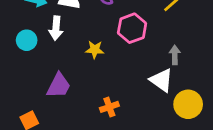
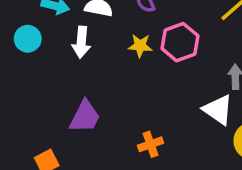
cyan circle: (27, 40) -> (28, 39), moved
yellow star: (95, 50) -> (140, 46), moved

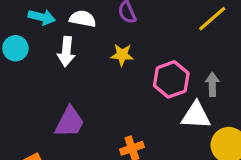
pink hexagon: (180, 42) -> (171, 79), moved
white triangle: (218, 110) -> (196, 115), turned -32

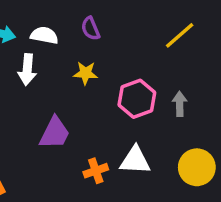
white triangle: (196, 115) -> (135, 160), moved
purple trapezoid: (70, 122) -> (55, 133), moved

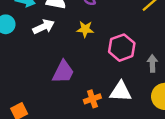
white arrow: (27, 70) -> (44, 27), turned -120
gray arrow: (180, 104) -> (152, 63), moved

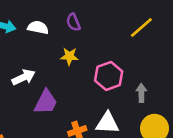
white arrow: (44, 27) -> (24, 77), moved

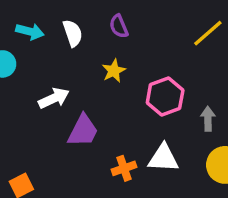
white semicircle: (38, 27) -> (73, 33), turned 60
yellow star: (69, 56) -> (114, 71), turned -30

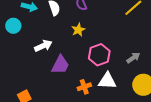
pink hexagon: (165, 96) -> (99, 55), moved
gray arrow: (208, 119) -> (133, 58), turned 56

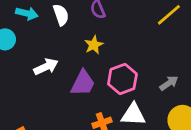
purple trapezoid: (60, 65) -> (83, 83), moved

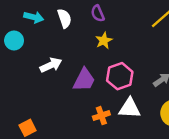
yellow star: (94, 45) -> (104, 40), moved

